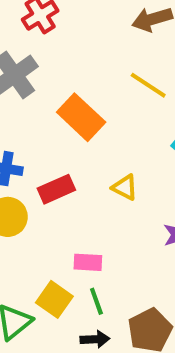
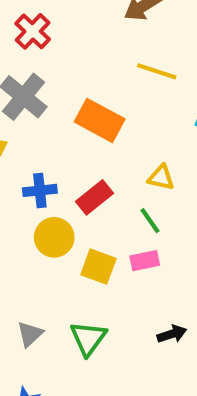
yellow square: (54, 299) -> (98, 267), moved
green line: (96, 301) -> (150, 221), moved

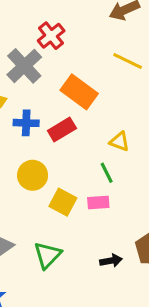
red cross: (33, 31) -> (51, 36), moved
blue cross: (40, 190) -> (26, 123), moved
red rectangle: (95, 197) -> (62, 130), moved

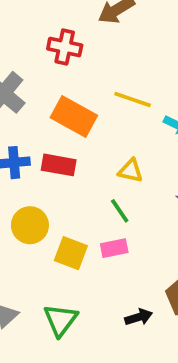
red cross: (51, 36) -> (65, 47), moved, turned -32
yellow line: (128, 61) -> (133, 99), moved
red rectangle: (62, 130) -> (59, 165), turned 48

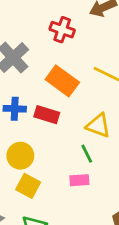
yellow triangle: (131, 171) -> (98, 126), size x1.4
yellow square: (71, 253) -> (28, 186), moved

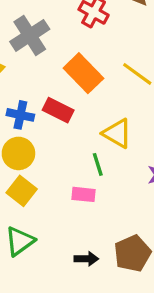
blue cross: (15, 109) -> (20, 115), moved

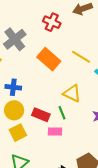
red rectangle: (58, 110) -> (41, 115), moved
yellow square: (22, 191) -> (18, 133), turned 30

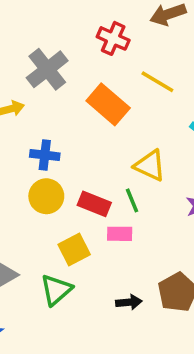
yellow line: (81, 57) -> (157, 82), moved
yellow square: (18, 133) -> (74, 249), moved

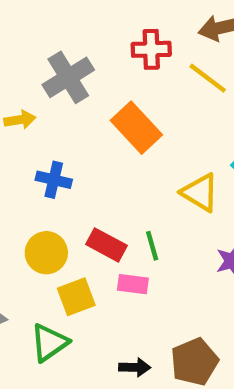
red cross: (113, 38) -> (151, 49), turned -32
yellow line: (157, 82) -> (208, 78), moved
yellow triangle: (150, 166) -> (200, 193), moved
yellow circle: (46, 196) -> (46, 253), moved

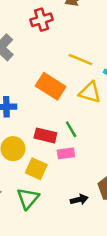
yellow line: (208, 78) -> (80, 60), moved
orange rectangle: (136, 128) -> (51, 86), moved
yellow square: (76, 297) -> (36, 169), turned -30

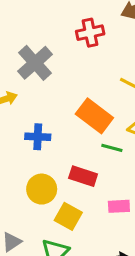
green line: (71, 129) -> (112, 148), moved, turned -49
pink rectangle: (66, 153) -> (119, 206), moved

